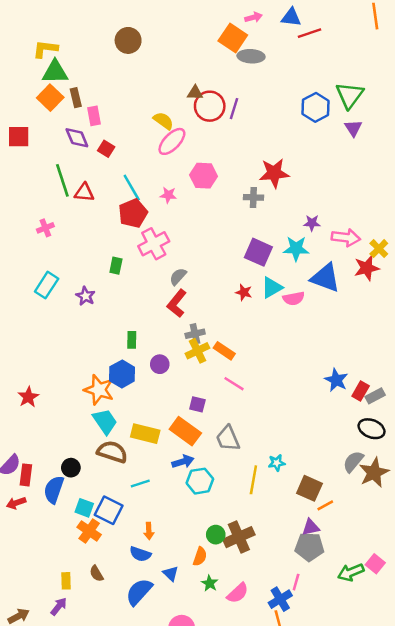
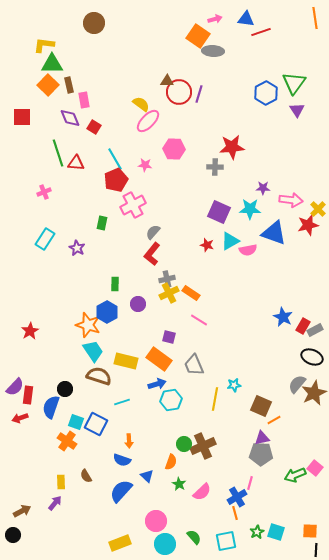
brown circle: (128, 40) -> (94, 23), moved
orange cross: (89, 531) -> (67, 441), moved

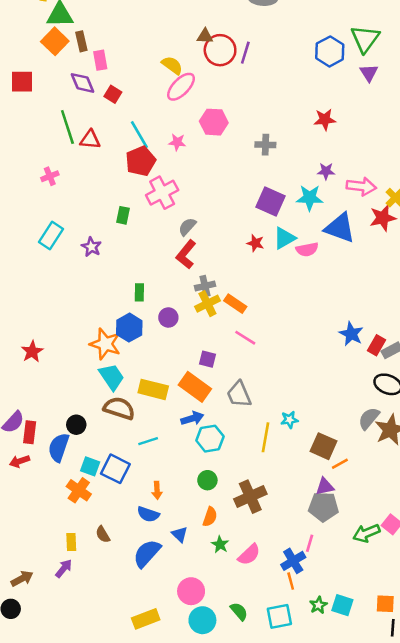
red star: (232, 147) -> (325, 119), moved, size x0.7
green circle: (184, 444) -> (207, 480), moved

